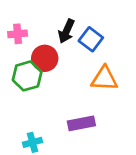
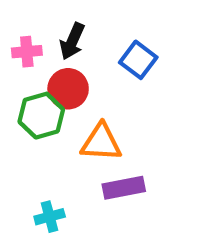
black arrow: (66, 31) -> (72, 41), moved
orange triangle: (104, 79) -> (101, 142), moved

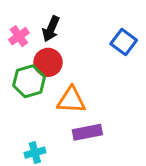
pink cross: (27, 52) -> (19, 36), turned -30
blue square: (138, 60) -> (124, 42), moved

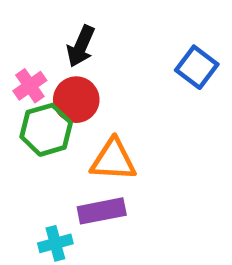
pink cross: (19, 36) -> (30, 86), moved
purple rectangle: (87, 132) -> (102, 211), moved

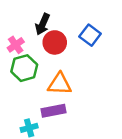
blue square: (197, 67) -> (90, 35), moved
red circle: (76, 100) -> (55, 42), moved

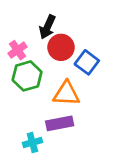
blue square: (90, 35) -> (87, 62), moved

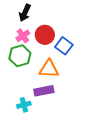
black arrow: (47, 27) -> (25, 13), moved
pink cross: (17, 50) -> (23, 36), moved

